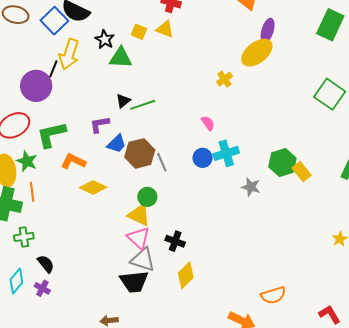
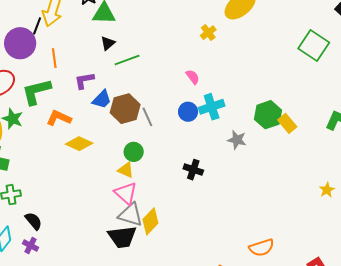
black triangle: (123, 101) -> (108, 43), moved
orange line: (32, 192) -> (54, 58), moved
yellow triangle: (139, 215) -> (126, 170), size x0.7
black cross: (175, 241) -> (193, 170), moved
yellow diamond: (186, 275) -> (150, 221), moved

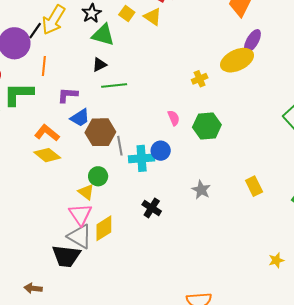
cyan cross: (212, 107) -> (142, 158), moved
green hexagon: (268, 115) -> (207, 126), moved
orange L-shape: (59, 118) -> (47, 133), moved
yellow diamond: (150, 221) -> (104, 228), moved

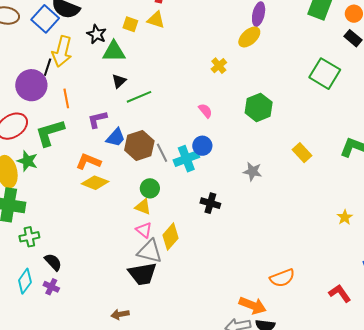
yellow ellipse: (237, 60) -> (249, 37), size x0.7
green hexagon: (207, 126) -> (259, 107), moved
pink triangle: (80, 214) -> (144, 230), size x0.7

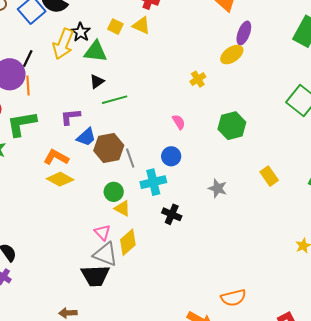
yellow arrow: (62, 51) -> (63, 44), moved
orange line: (66, 98) -> (28, 85), moved
cyan cross: (186, 159) -> (153, 182), moved
yellow triangle: (143, 207) -> (122, 208), moved

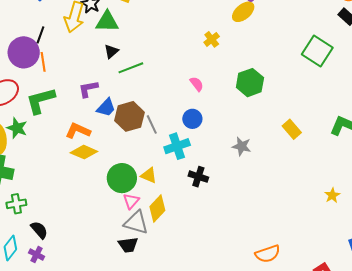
green circle: (114, 192) -> (122, 178), moved, size x1.5
pink triangle: (102, 232) -> (131, 201), turned 30
black trapezoid: (95, 276) -> (128, 245), size x0.7

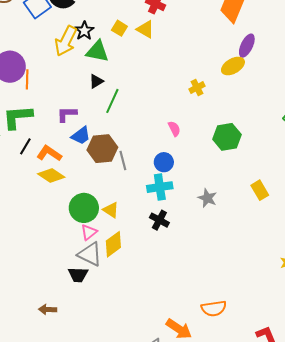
black line: (40, 35) -> (25, 146), moved
green line: (131, 68) -> (112, 101), turned -55
cyan cross: (177, 146) -> (160, 187), moved

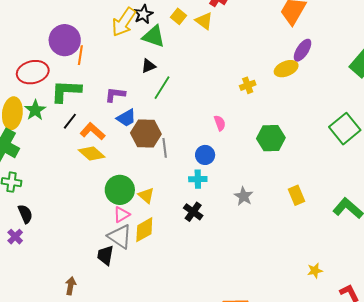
cyan cross: (160, 187) -> (198, 179), size x0.7
black trapezoid: (78, 275) -> (105, 255), turned 90
brown arrow: (48, 309) -> (71, 286), turned 90

